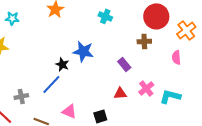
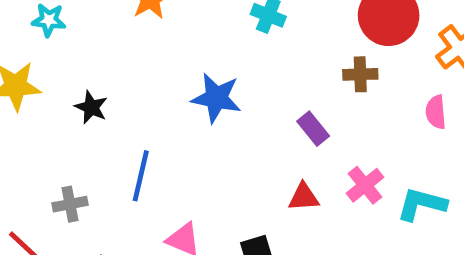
black star: (62, 64) -> (91, 107), moved
blue line: (51, 84) -> (141, 176), turned -30

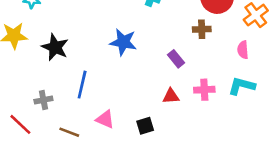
black star: (91, 107) -> (55, 47), size x1.5
pink cross: (365, 185) -> (204, 90), turned 36
cyan L-shape: (422, 204) -> (242, 86), moved

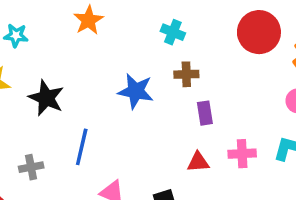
brown cross: (202, 29) -> (186, 74), moved
purple rectangle: (176, 59) -> (205, 113), turned 30

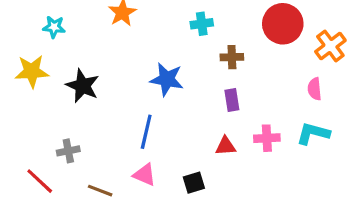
cyan cross: (173, 32) -> (202, 24), turned -30
brown cross: (186, 74) -> (232, 57), moved
blue line: (82, 147) -> (146, 132), moved

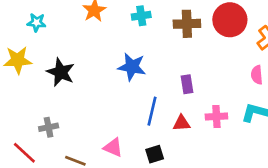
cyan cross: (202, 24) -> (141, 16), moved
brown cross: (232, 57) -> (187, 24), moved, size x1.4
blue line: (146, 132) -> (152, 111), moved

